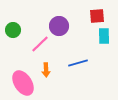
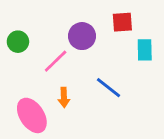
red square: (97, 16) -> (122, 22), moved
blue line: (78, 63) -> (108, 88), turned 54

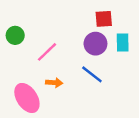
purple circle: (82, 36) -> (95, 44), moved
orange arrow: (64, 97) -> (54, 83), turned -84

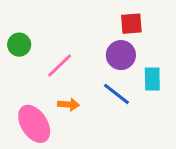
cyan rectangle: (123, 42) -> (152, 79), moved

